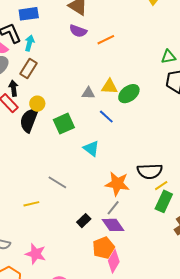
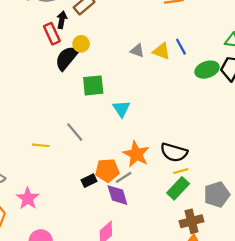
green ellipse: (129, 94) -> (207, 70), moved
blue line: (106, 117) -> (181, 47), moved
green square: (64, 124) -> (93, 85), moved
orange pentagon: (103, 248) -> (107, 170), moved

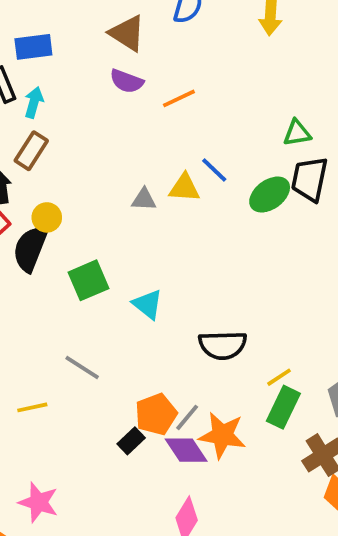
black semicircle: (174, 152) -> (223, 345), moved
orange star: (136, 154) -> (222, 435), moved

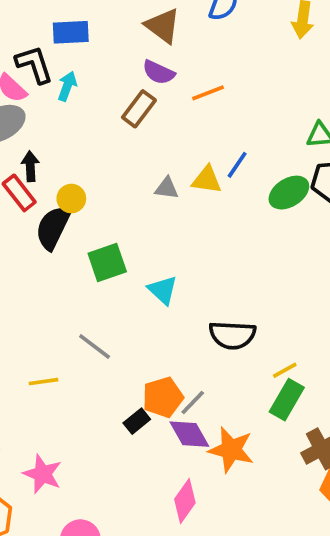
brown rectangle: (31, 151) -> (139, 109), moved
blue line: (214, 170) -> (237, 165), turned 76
orange star: (222, 435) -> (231, 450), moved

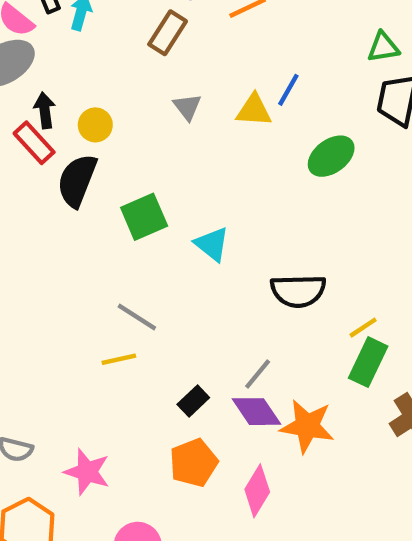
gray triangle: (167, 188) -> (187, 107), moved, turned 50
green ellipse: (289, 193) -> (331, 156), moved
yellow circle: (71, 199) -> (95, 125), moved
yellow line: (43, 382) -> (119, 359), moved
orange pentagon: (163, 397) -> (194, 463), moved

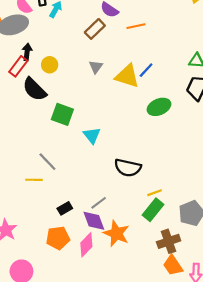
yellow triangle: (254, 110) -> (127, 76), size x1.4
red rectangle: (34, 143) -> (18, 66), turned 66
black semicircle: (77, 180) -> (34, 89), turned -80
green square: (144, 217) -> (62, 114), turned 30
pink diamond: (257, 491) -> (86, 245), moved

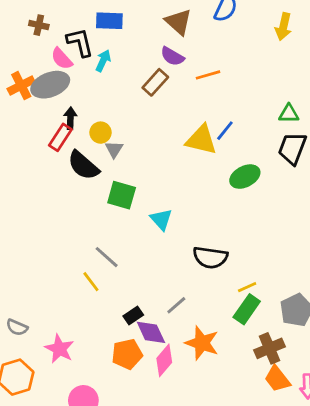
gray triangle: (96, 67) -> (114, 149), moved
yellow line: (34, 180) -> (91, 282), turned 56
purple diamond: (94, 221) -> (151, 332), moved

